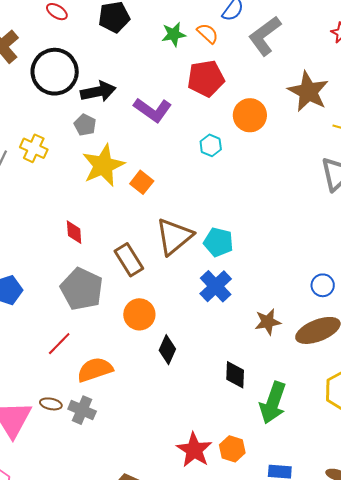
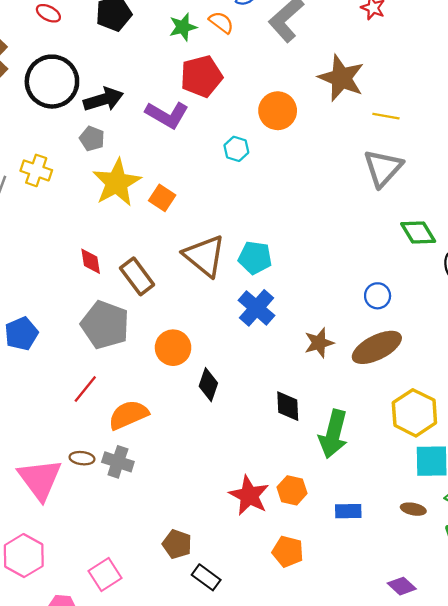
red pentagon: (206, 78) -> (201, 76), moved
brown triangle: (174, 236) -> (204, 256), turned -36
brown rectangle: (129, 260) -> (137, 276), moved

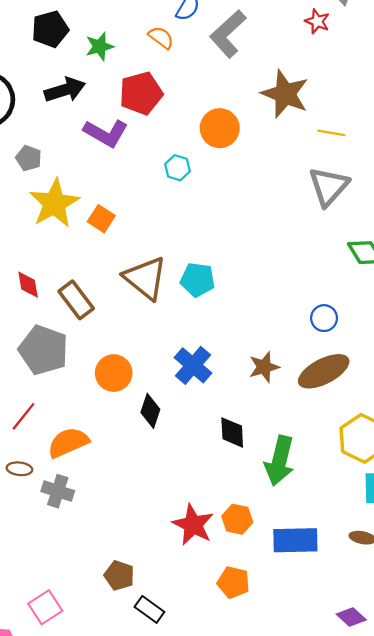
green star: (183, 27) -> (100, 46), moved
black arrow: (103, 99) -> (65, 90), moved
blue cross: (256, 308) -> (193, 365), moved
brown ellipse: (82, 458) -> (19, 469), moved
blue rectangle: (348, 511) -> (295, 540), size x1.6

